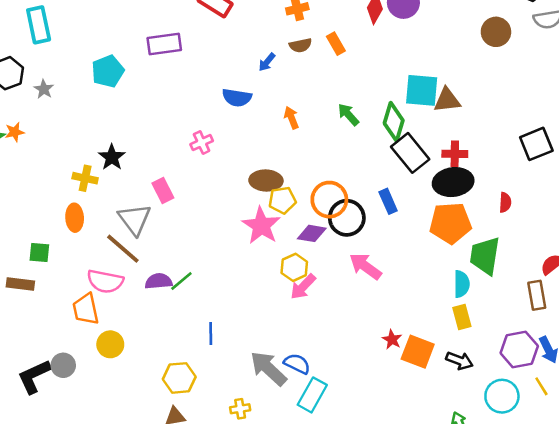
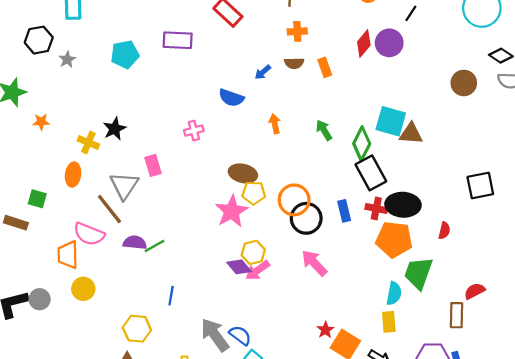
orange star: (15, 132) -> (41, 122), moved
red cross: (455, 154) -> (376, 209), moved
purple diamond: (312, 233) -> (239, 267), moved, turned 30

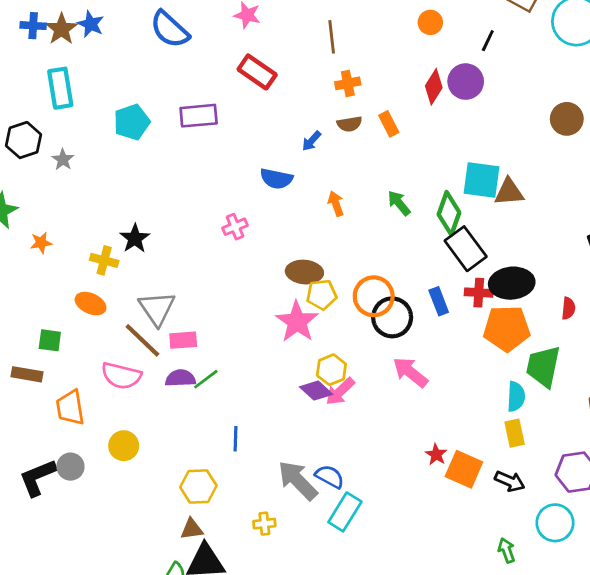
cyan pentagon: (125, 54) -> (132, 122), moved
pink rectangle: (153, 165) -> (183, 340), moved, turned -70
orange ellipse: (73, 175) -> (91, 304), turned -65
orange trapezoid: (68, 255) -> (70, 408), moved

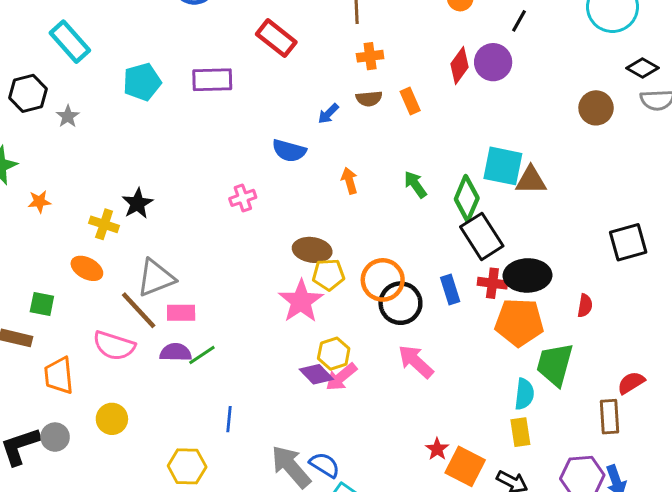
cyan rectangle: (60, 88) -> (70, 42), turned -36
gray triangle: (157, 308) -> (156, 278), turned 39

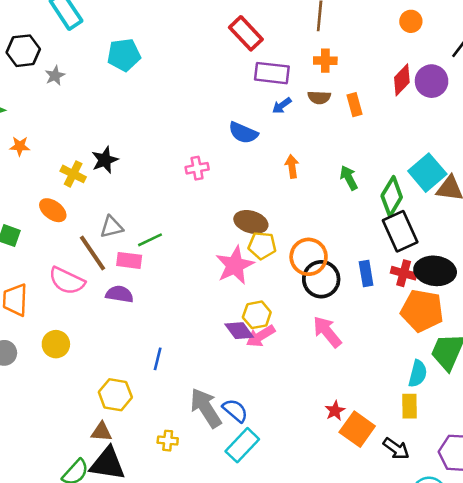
purple rectangle: (212, 80) -> (272, 73), moved
cyan square: (503, 166) -> (427, 173), turned 30
gray triangle: (156, 278) -> (112, 227), size x0.7
green line: (202, 355) -> (150, 240), moved

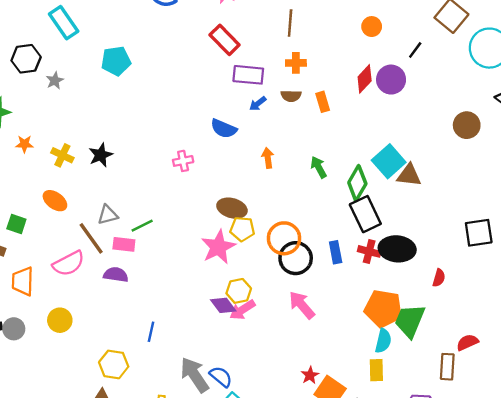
yellow cross: (73, 174) -> (62, 155), moved
pink semicircle: (67, 281) -> (69, 263), turned -52
orange pentagon: (422, 311) -> (383, 309), moved

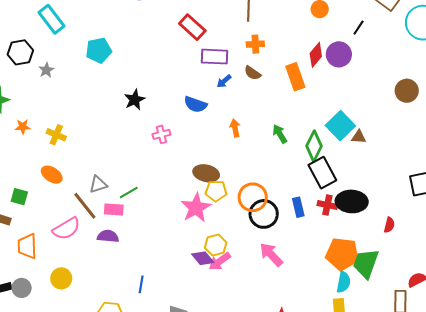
brown semicircle: (291, 96) -> (253, 73), turned 36
orange rectangle: (323, 102) -> (295, 77), moved, size x1.5
black star: (101, 155) -> (135, 100), moved
brown triangle: (409, 175) -> (359, 137), size x0.7

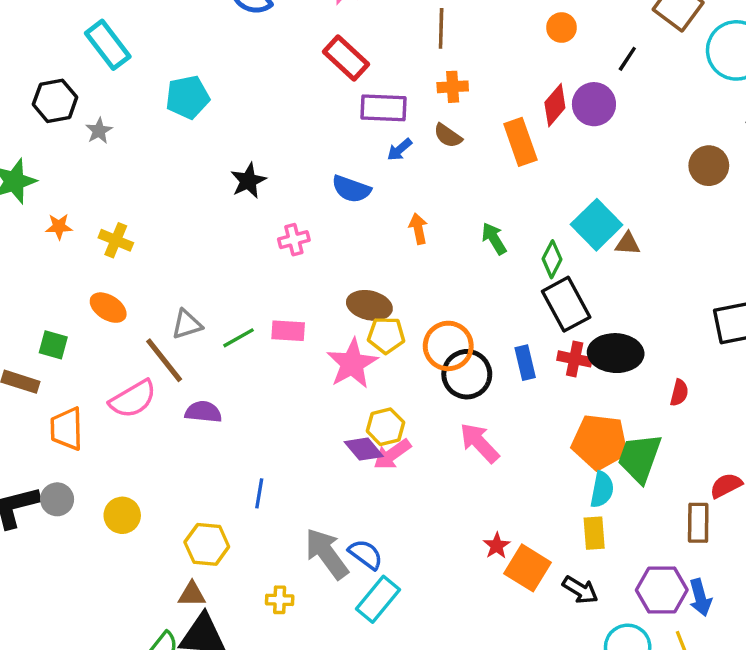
green diamond: (314, 146) -> (552, 259), size x0.7
pink rectangle: (114, 210) -> (288, 331), moved
yellow circle: (61, 278) -> (122, 515), moved

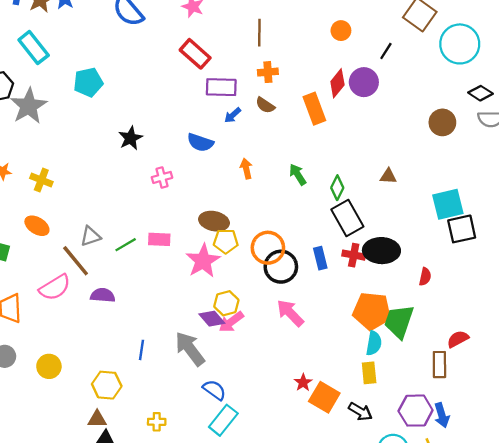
gray star: (99, 131) -> (29, 106), size x2.0
cyan square: (597, 225) -> (448, 204), moved, turned 32
gray arrow: (327, 554) -> (190, 349), moved

